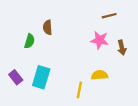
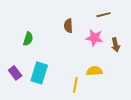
brown semicircle: (48, 27) -> (68, 26), moved

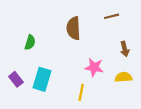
brown semicircle: (68, 26) -> (74, 28), size x1.5
pink star: (94, 38) -> (94, 67), moved
yellow semicircle: (94, 71) -> (123, 77), moved

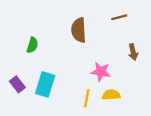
yellow semicircle: (123, 77) -> (111, 95), moved

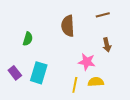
brown arrow: (133, 52) -> (107, 45), moved

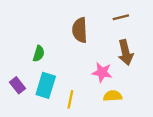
green semicircle: (28, 39) -> (39, 54), moved
brown arrow: (107, 45) -> (126, 52), size x1.5
yellow line: (75, 85) -> (70, 99), moved

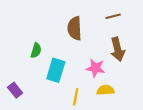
purple rectangle: (18, 85) -> (15, 90), moved
cyan rectangle: (46, 85) -> (56, 70), moved
yellow line: (70, 99) -> (76, 97), moved

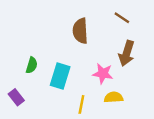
brown line: (113, 16) -> (122, 18), turned 48
brown arrow: (118, 49) -> (127, 53), turned 30
green semicircle: (36, 50) -> (32, 65), moved

